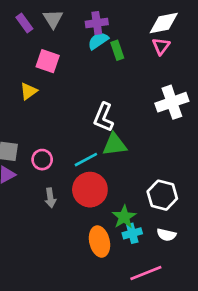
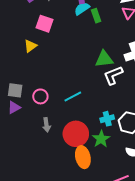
white L-shape: (104, 117) -> (113, 75), moved, turned 45
green triangle: (115, 145) -> (104, 59), moved
red circle: (90, 190) -> (76, 134), moved
cyan cross: (132, 233) -> (107, 119), moved

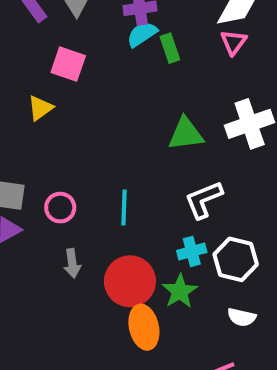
white L-shape: (113, 75) -> (204, 200), moved
cyan line: (73, 96) -> (124, 208), turned -60

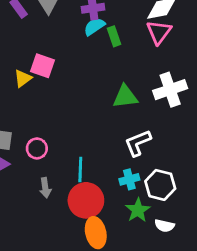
pink triangle: (234, 42) -> (159, 32), size x1.4
pink square: (68, 64) -> (42, 66), moved
cyan line: (124, 208) -> (80, 170), moved
green star: (180, 291) -> (138, 210), moved

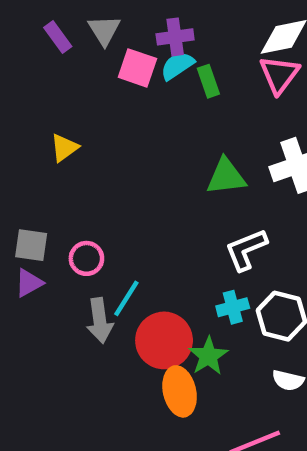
pink square: (42, 66) -> (137, 68), moved
cyan line: (80, 170) -> (126, 298), moved, turned 30
gray arrow: (45, 188) -> (100, 321), size x1.4
green star: (138, 210) -> (208, 356), moved

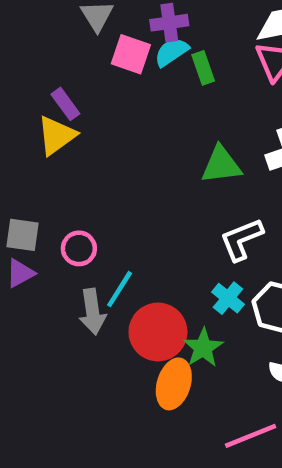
purple rectangle: (58, 37) -> (65, 104), moved
yellow triangle: (64, 148) -> (56, 136), size x1.4
cyan cross: (233, 307) -> (228, 298), turned -36
orange ellipse: (180, 391) -> (174, 384), turned 30

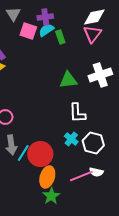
white L-shape: (241, 239) -> (77, 113), turned -70
cyan line: (120, 289) -> (23, 153), moved
green star: (203, 348) -> (51, 196), moved
pink line: (251, 436) -> (81, 176), moved

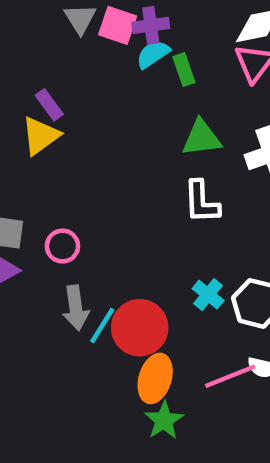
pink square: (28, 31) -> (118, 25), moved
green triangle: (68, 80) -> (201, 138), moved
white L-shape: (77, 113) -> (201, 202), moved

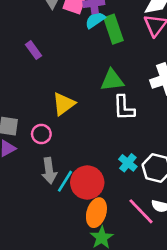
green rectangle: (184, 70) -> (113, 29), size x1.5
yellow triangle: (40, 136) -> (64, 104), moved
green triangle: (201, 138) -> (112, 80), moved
pink line: (230, 376) -> (141, 211), turned 68

